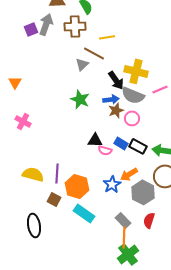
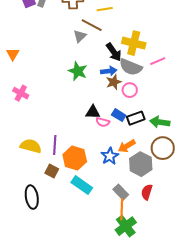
black rectangle: (138, 146) -> (136, 118), turned -48

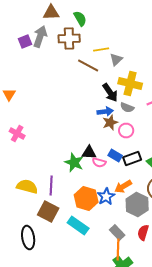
gray triangle: (80, 36) -> (116, 60), moved
gray semicircle: (131, 67) -> (127, 108), size x0.6
green star: (78, 71) -> (74, 162), moved
orange hexagon: (75, 158) -> (86, 198), moved
brown square: (52, 171) -> (48, 212), size x1.5

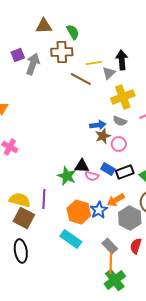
gray arrow: (40, 36) -> (33, 64), moved
yellow cross: (130, 84) -> (123, 97), turned -35
black arrow: (110, 92) -> (122, 60), moved, turned -150
brown square: (48, 212) -> (24, 218), moved

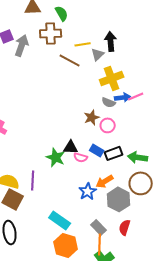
blue arrow: (98, 125) -> (123, 97), moved
orange hexagon: (79, 212) -> (66, 245), moved

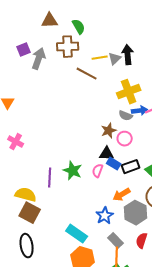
gray triangle: (98, 54) -> (115, 59), moved
black triangle: (71, 147) -> (107, 154), moved
pink semicircle: (81, 157) -> (98, 171), turned 96
purple line: (33, 180) -> (50, 178), moved
blue star: (88, 191) -> (105, 216), moved

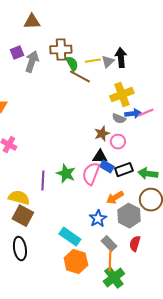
brown triangle: (50, 21) -> (32, 22), moved
green semicircle: (79, 27) -> (72, 64), moved
pink semicircle: (98, 171) -> (91, 174), size x1.6

